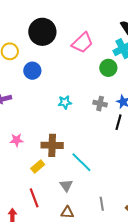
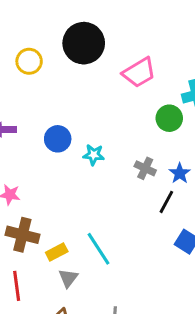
blue circle: (32, 71) -> (58, 139), moved
brown cross: (52, 145) -> (22, 235), moved
yellow rectangle: (38, 167) -> (57, 252), moved

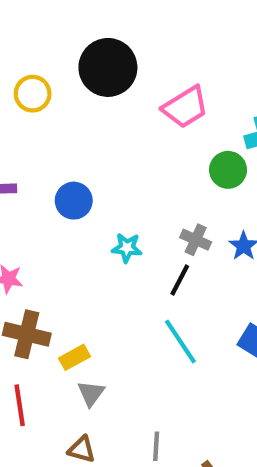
cyan star: (94, 155) -> (127, 248), moved
black line: (166, 202) -> (180, 280), moved
cyan line: (98, 249) -> (180, 341), moved

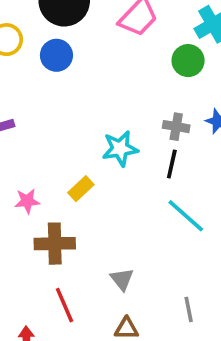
blue circle: (74, 201) -> (56, 55), moved
cyan star: (127, 248) -> (120, 149), size x1.4
yellow rectangle: (75, 357) -> (81, 189), moved

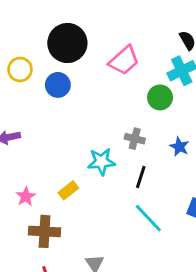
gray cross: (176, 127) -> (135, 139), moved
pink star: (27, 201) -> (26, 197), turned -30

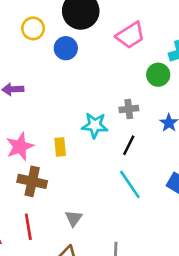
gray cross: (135, 139) -> (129, 109), turned -30
yellow rectangle: (68, 190) -> (60, 147), turned -66
pink star: (26, 197) -> (20, 146), size x1.5

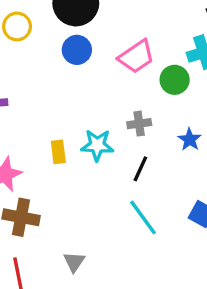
pink trapezoid: (130, 35) -> (136, 57), moved
blue circle: (66, 48) -> (77, 50), moved
yellow rectangle: (60, 147) -> (58, 152), moved

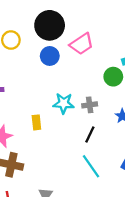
pink trapezoid: (136, 57) -> (82, 44), moved
cyan star: (97, 145) -> (64, 103), moved

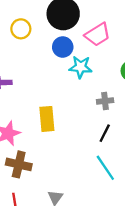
cyan star: (64, 103) -> (81, 67), moved
yellow rectangle: (36, 122) -> (47, 119), size x1.5

